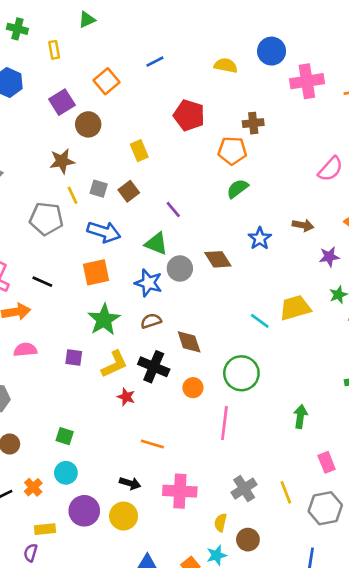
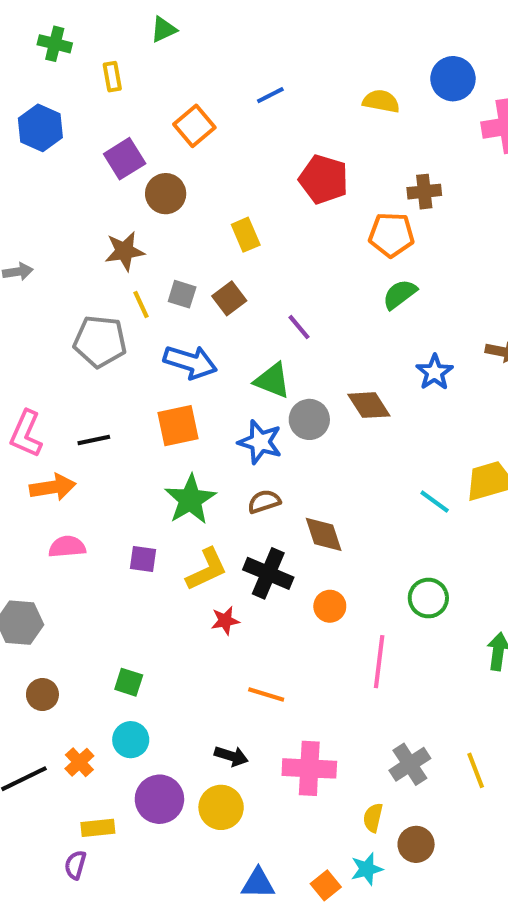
black line: (42, 282) -> (94, 440), turned -36
green circle: (241, 373) -> (428, 598), moved, size x0.7
red star: (126, 397) -> (225, 621), turned -30

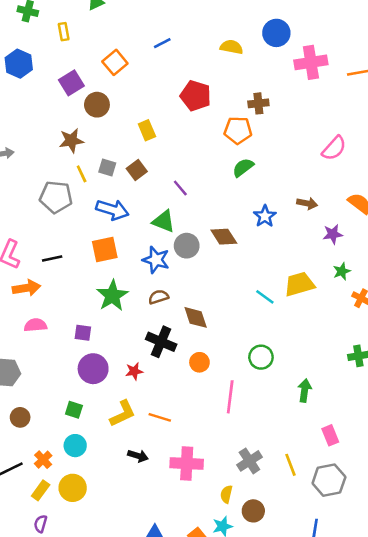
yellow L-shape: (207, 569) -> (123, 414), moved
purple circle: (159, 799) -> (93, 369), moved
yellow circle: (221, 807) -> (73, 488), moved
yellow rectangle: (98, 828) -> (41, 490), moved, turned -48

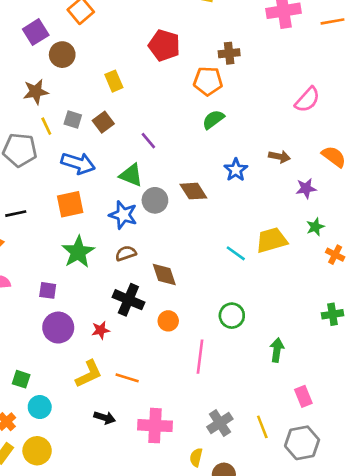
green square: (74, 410) -> (21, 379), moved

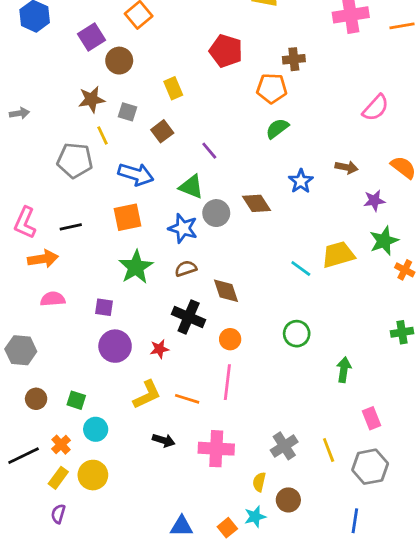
gray square: (73, 119) -> (128, 112), moved
green star: (315, 227) -> (384, 241), size x1.5
pink line: (200, 357) -> (227, 382), moved

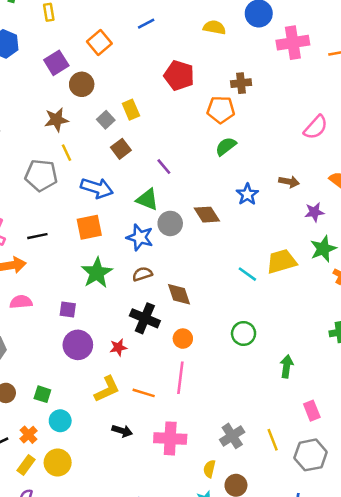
gray square: (128, 112) -> (106, 120), moved, turned 30

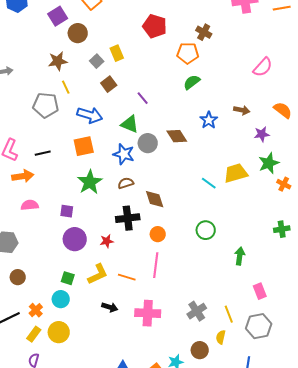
brown cross: (241, 83) -> (204, 32), turned 35
black cross: (145, 318) -> (128, 218), turned -30
green square: (42, 394) -> (68, 278), moved
yellow semicircle: (209, 469) -> (221, 337), moved

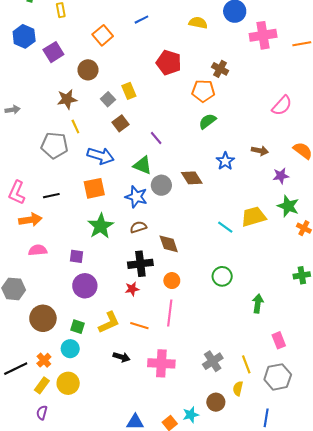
purple square: (58, 16) -> (53, 52), moved
green star: (269, 163) -> (288, 206), turned -30
red star: (107, 241) -> (132, 289), moved
brown circle: (18, 277) -> (43, 318), moved, size x1.6

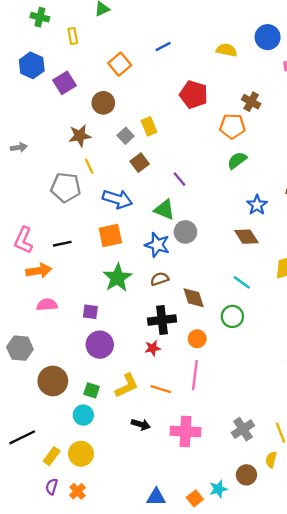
brown diamond: (192, 178) -> (246, 237), moved
cyan line: (225, 227) -> (242, 282), moved
green circle: (222, 276) -> (232, 316), moved
orange cross: (44, 360) -> (77, 491), moved

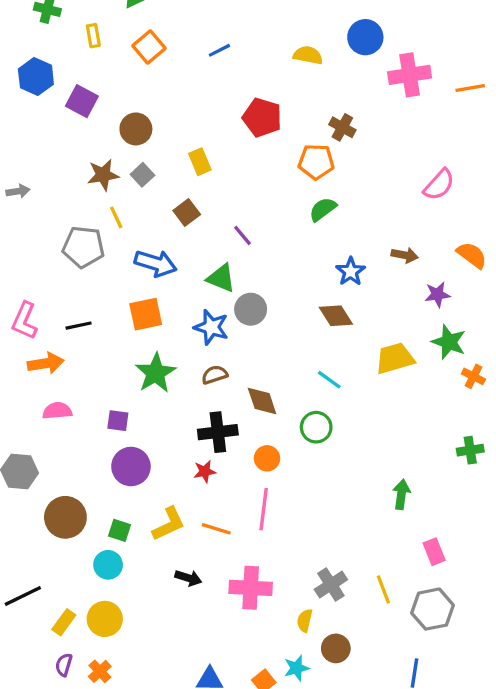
orange square: (120, 64) -> (149, 47), moved
purple square: (65, 83) -> (82, 101), turned -30
gray square: (126, 136) -> (142, 175), moved
yellow semicircle: (271, 460) -> (305, 621), moved

